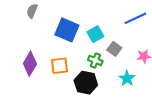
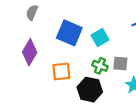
gray square: (114, 49) -> (120, 64), moved, turned -32
purple diamond: (30, 64) -> (30, 52), moved

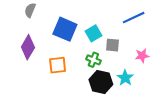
gray square: (120, 64) -> (112, 45), moved
black hexagon: (90, 90) -> (101, 82), moved

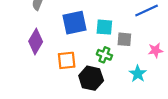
blue square: (65, 29) -> (74, 23), turned -35
cyan square: (93, 33) -> (104, 27), turned 35
black hexagon: (101, 82) -> (91, 78), moved

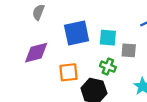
purple diamond: (36, 42) -> (36, 53), turned 45

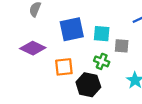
purple diamond: (36, 53) -> (33, 48), turned 40

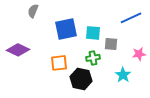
purple diamond: (33, 48) -> (18, 50), moved
green cross: (102, 61) -> (93, 58), turned -32

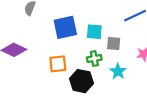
cyan star: (123, 75) -> (118, 71), moved

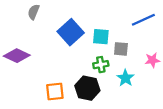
blue square: (65, 27) -> (71, 32), turned -30
orange square: (58, 64) -> (55, 91), moved

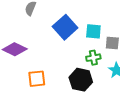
orange square: (55, 91) -> (37, 79), moved

